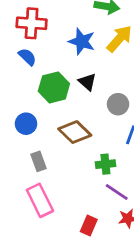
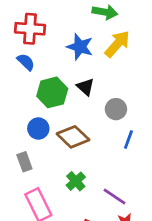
blue circle: (26, 124) -> (38, 129), moved
gray rectangle: (39, 161) -> (24, 162), moved
green cross: (105, 164) -> (76, 181), moved, turned -36

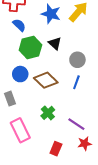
blue semicircle: (26, 62) -> (19, 25), moved
blue line: (128, 140) -> (76, 82), moved

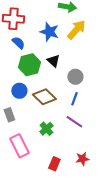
purple line: (76, 124) -> (74, 122), moved

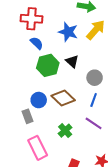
blue circle: (19, 91) -> (39, 100), moved

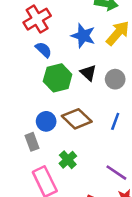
red cross: (32, 19) -> (37, 19), turned -35
gray circle: (95, 78) -> (115, 79), moved
purple line: (94, 123) -> (116, 173), moved
green cross: (65, 131) -> (68, 160), moved

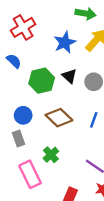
blue star: (83, 36) -> (65, 42), turned 30
blue semicircle: (44, 50) -> (14, 61), moved
blue circle: (46, 121) -> (23, 115), moved

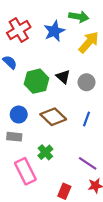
blue star: (65, 42) -> (54, 31), moved
gray rectangle: (18, 138) -> (14, 137), turned -64

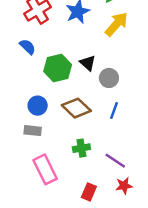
gray circle: (87, 82) -> (109, 78), moved
green cross: (45, 152) -> (81, 148), moved, turned 32

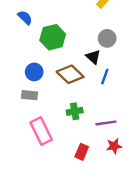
black triangle: (88, 63) -> (93, 57), moved
gray circle: (109, 78) -> (107, 38), moved
purple line: (115, 161) -> (106, 123), turned -42

